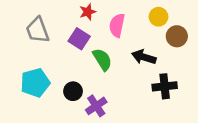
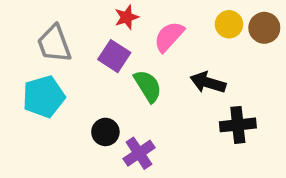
pink semicircle: (117, 25) -> (169, 37), turned 30
brown circle: (177, 36) -> (264, 28), moved
cyan pentagon: (35, 83) -> (44, 97), moved

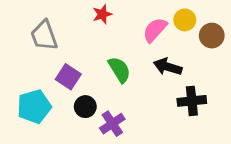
brown circle: (264, 28) -> (212, 36), moved
pink semicircle: (169, 37) -> (155, 30), moved
purple square: (114, 56) -> (68, 77), moved
cyan pentagon: (44, 97) -> (34, 107), moved

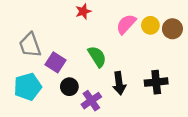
yellow circle: (185, 20) -> (150, 25), moved
gray trapezoid: (44, 36) -> (30, 45), moved
black arrow: (168, 67) -> (119, 83), moved, turned -115

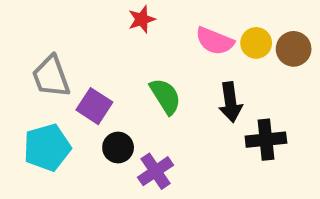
pink semicircle: (126, 24) -> (215, 41), turned -110
black arrow: (119, 83) -> (230, 102), moved

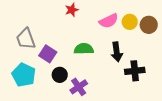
pink semicircle: (215, 41) -> (109, 21), turned -48
green semicircle: (165, 96) -> (84, 49), turned -60
cyan pentagon: (47, 148) -> (24, 75), turned -30

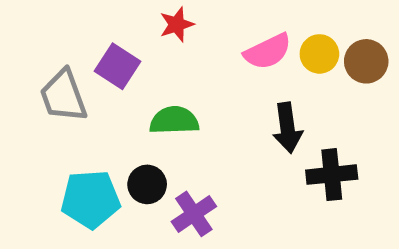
green semicircle: (84, 49) -> (174, 120), moved
purple square: (48, 54) -> (118, 66), moved
cyan pentagon: (24, 75) -> (91, 199), moved, turned -30

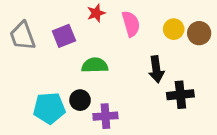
pink semicircle: (268, 51) -> (131, 24), moved, turned -80
purple square: (118, 66) -> (64, 36), turned 35
gray trapezoid: (63, 96) -> (22, 36), moved
purple cross: (194, 214) -> (105, 116), turned 30

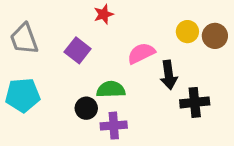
pink semicircle: (131, 24) -> (141, 53), moved, turned -100
purple square: (64, 36) -> (78, 50), moved, turned -30
green semicircle: (95, 65) -> (111, 89), moved
cyan pentagon: (49, 108) -> (23, 95), moved

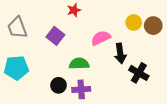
black cross: (195, 102) -> (139, 73), turned 36
black circle: (86, 108) -> (59, 85), moved

